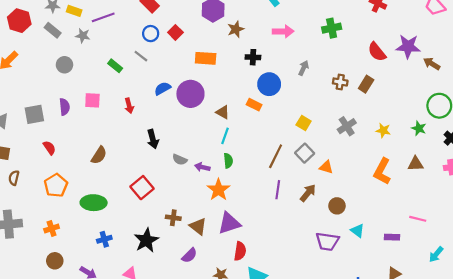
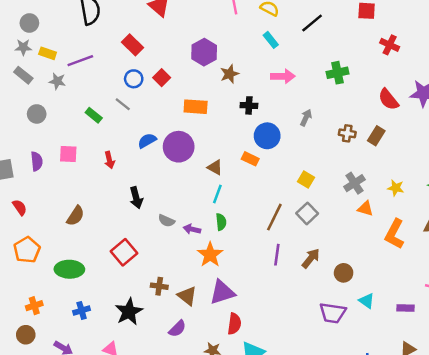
orange triangle: (326, 167) -> (365, 209), moved
orange cross: (52, 228) -> (34, 306), moved

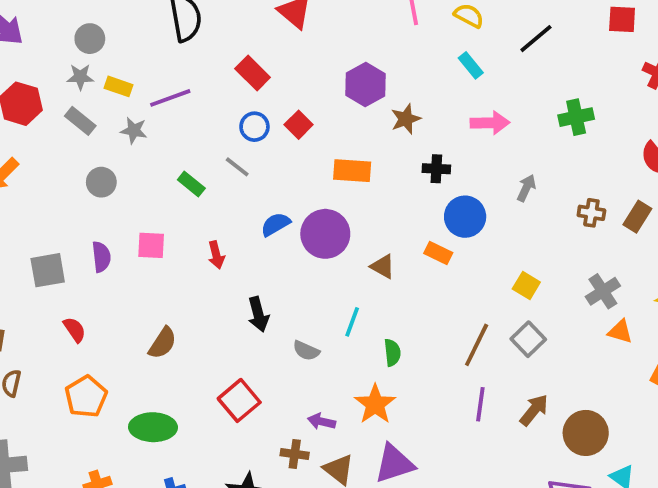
cyan line: (217, 194) -> (352, 322), moved
purple arrow: (192, 229) -> (321, 421), moved
brown circle: (344, 273) -> (586, 433), size x1.5

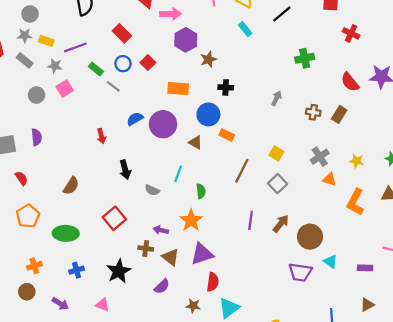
pink arrow: (490, 123) -> (171, 14), moved
green rectangle: (191, 184) -> (96, 69), moved
blue circle: (465, 217) -> (208, 114), moved
pink square: (151, 245) -> (65, 89), moved, turned -35
brown line: (477, 345) -> (242, 171), moved

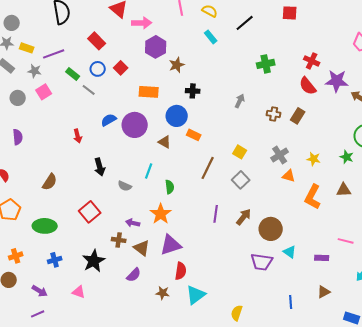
red cross: (351, 33) -> (312, 61), moved

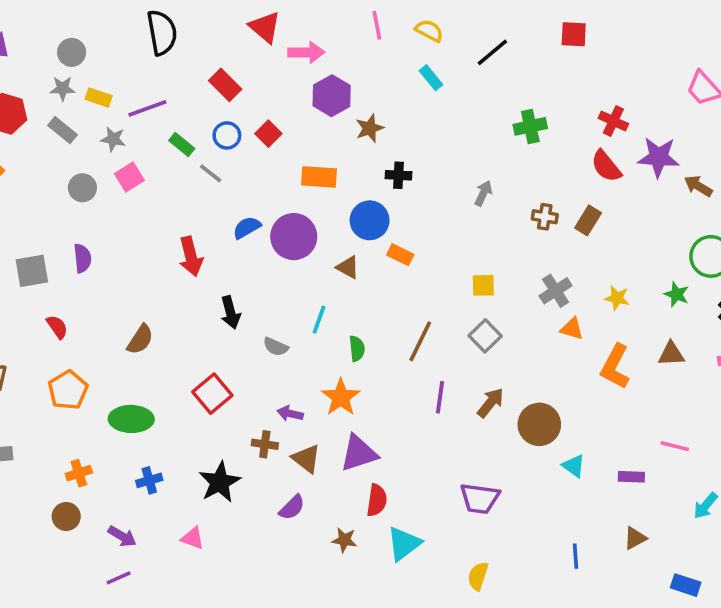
red arrow: (78, 136) -> (191, 256), size x1.5
yellow square: (240, 152) -> (483, 285), turned -32
brown line: (208, 168) -> (420, 341), moved
purple trapezoid: (262, 262) -> (480, 498), moved

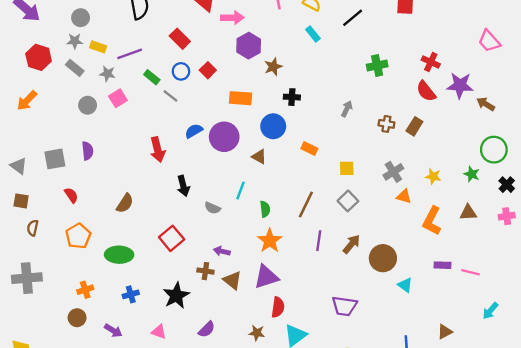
orange rectangle: (400, 255) -> (309, 148), moved
orange star: (341, 397) -> (270, 241), moved
purple rectangle: (631, 477) -> (442, 265), moved
purple semicircle: (292, 507) -> (207, 329), moved

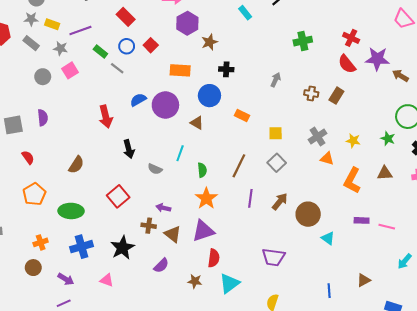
blue cross: (131, 294) -> (82, 247), size x1.5
purple semicircle: (207, 329) -> (161, 265), moved

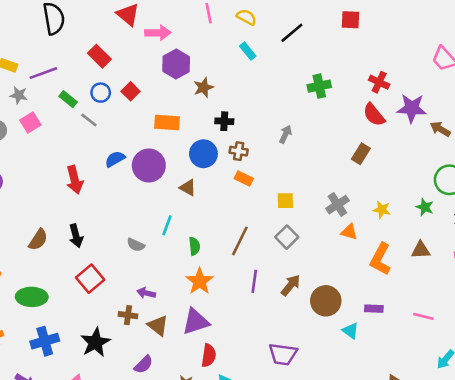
brown cross: (311, 93) -> (239, 151), moved
black arrow: (129, 149) -> (76, 236), moved
purple rectangle: (362, 220) -> (374, 309), moved

